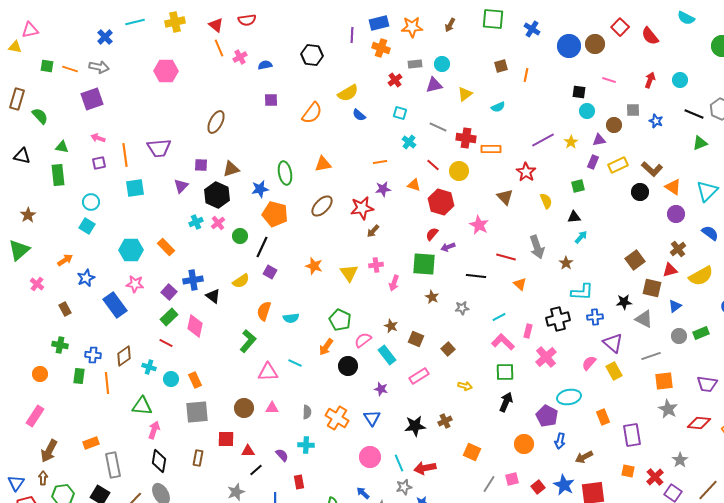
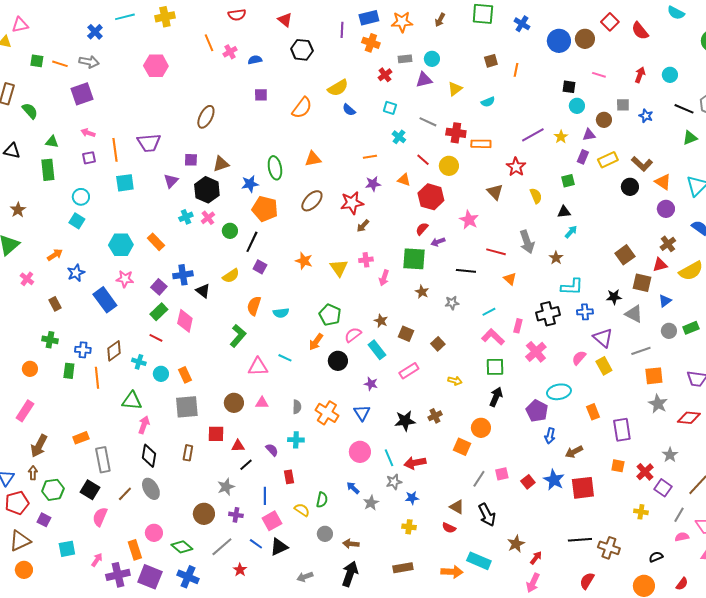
red triangle: (216, 25) -> (285, 20), moved
orange circle: (524, 444) -> (481, 428), moved

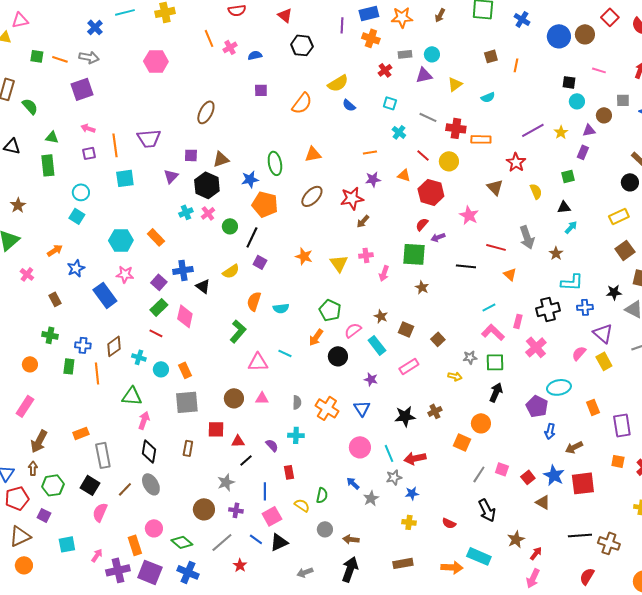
yellow rectangle: (608, 160) -> (619, 216), moved
gray star: (452, 303) -> (470, 357), moved
pink square: (502, 474) -> (502, 469), turned 32
brown triangle: (457, 507) -> (543, 502), moved

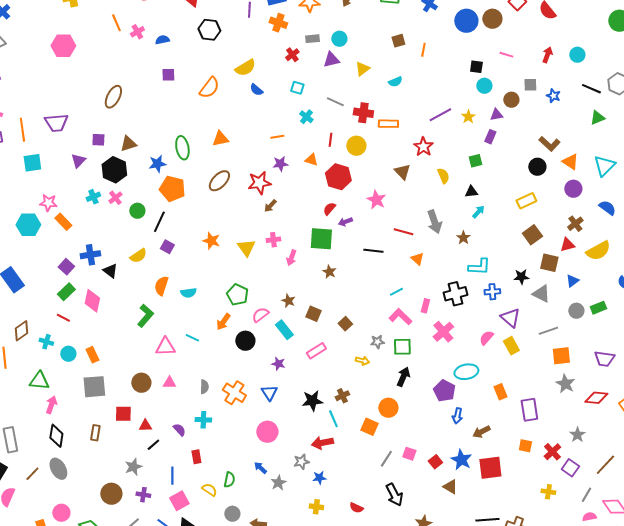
red line: (423, 155) -> (330, 140), turned 56
pink star: (125, 274) -> (48, 203), moved
cyan line: (389, 453) -> (333, 419), moved

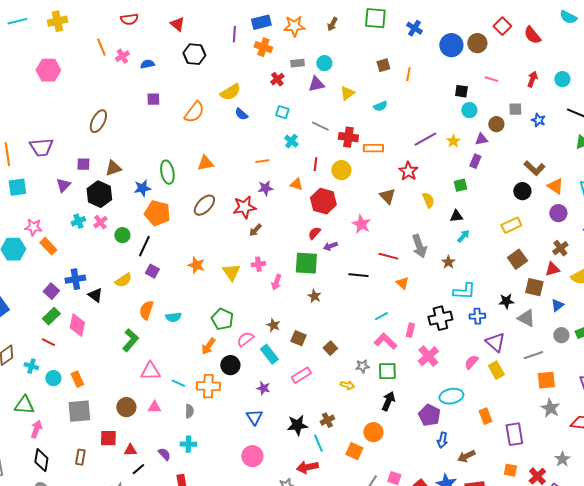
cyan line: (192, 338) -> (178, 383), moved
orange cross: (234, 393) -> (208, 386), moved, turned -30

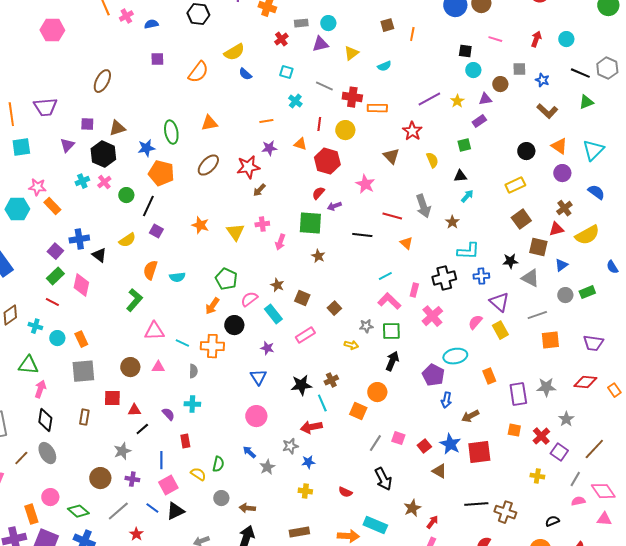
purple rectangle: (475, 161) -> (479, 121), turned 32
brown L-shape: (534, 168) -> (547, 111), moved
gray star: (550, 408) -> (546, 387), moved, turned -30

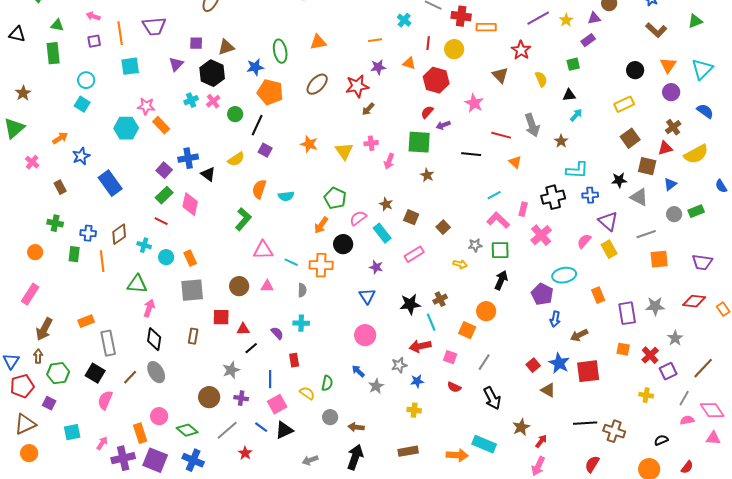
orange triangle: (559, 146) -> (668, 65), turned 30
pink square: (398, 438) -> (450, 357), moved
purple square: (559, 452) -> (668, 371), turned 30
red semicircle: (345, 492) -> (454, 387), moved

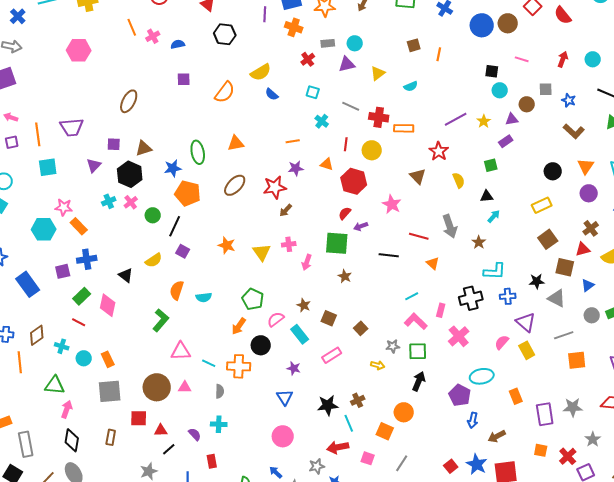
blue cross: (188, 158) -> (87, 259), moved
purple square: (164, 170) -> (63, 271), moved, turned 35
brown circle: (239, 286) -> (157, 387), size x1.4

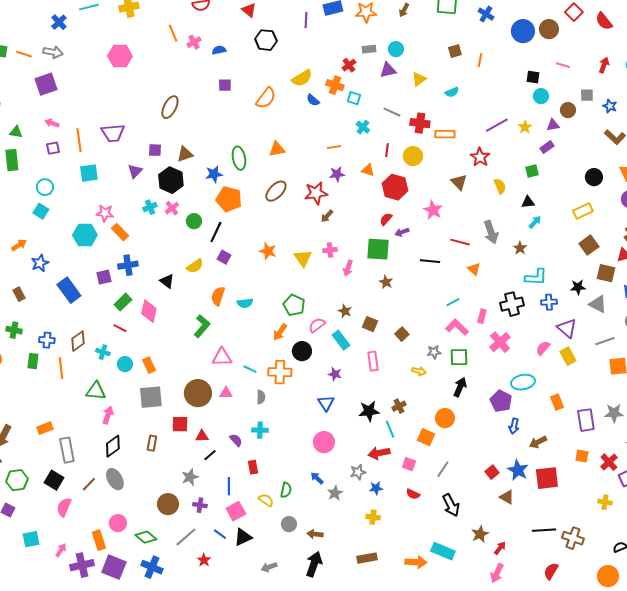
orange cross: (294, 27) -> (335, 85), moved
pink rectangle: (332, 355) -> (373, 361), turned -66
black diamond: (72, 440) -> (113, 446), turned 45

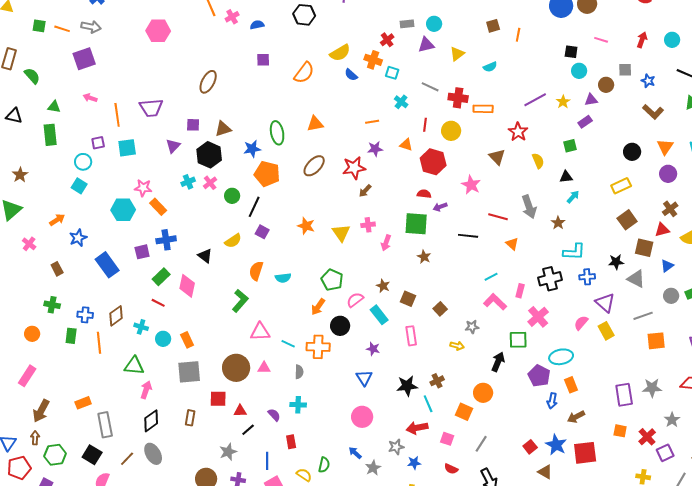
purple square: (53, 148) -> (98, 143), moved
red semicircle: (386, 219) -> (424, 194), turned 56
green square: (459, 357) -> (518, 340), moved
orange rectangle: (557, 402) -> (571, 385), moved

